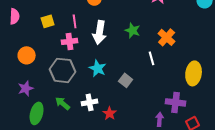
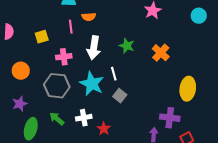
pink line: (75, 21) -> (71, 27), moved
white line: (152, 58) -> (114, 74), moved
cyan star: (98, 68) -> (92, 84), size x1.4

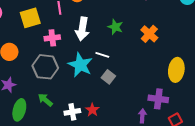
yellow square: (42, 37) -> (30, 18), size x1.5
white line: (114, 74) -> (102, 55), turned -56
white cross: (84, 118) -> (72, 112), moved

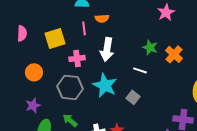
green star: (115, 27) -> (150, 47), moved
white line: (102, 55) -> (140, 70), moved

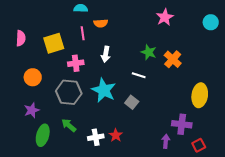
white arrow: (107, 49) -> (106, 54), size x0.7

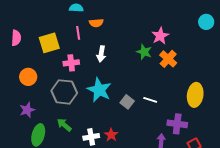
pink star: (165, 17) -> (160, 36), moved
white line: (139, 75) -> (150, 100), moved

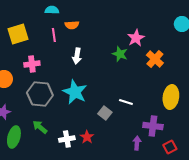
yellow square: (49, 43) -> (18, 34), moved
orange cross: (168, 59) -> (155, 59), moved
pink cross: (71, 63) -> (32, 64), moved
gray square: (127, 102) -> (105, 113), moved

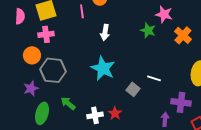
pink star: (136, 38) -> (164, 14), turned -30
pink cross: (32, 64) -> (46, 34), moved
gray hexagon: (40, 94) -> (53, 70), moved

